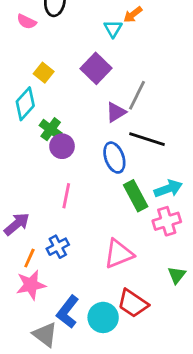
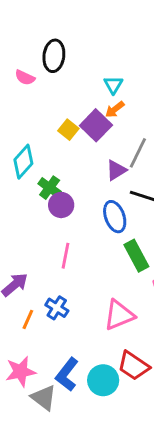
orange arrow: (133, 15) -> (115, 109), moved
yellow square: (44, 73) -> (68, 130), moved
blue cross: (58, 247) -> (57, 308), turned -30
pink star: (31, 285) -> (21, 372), moved

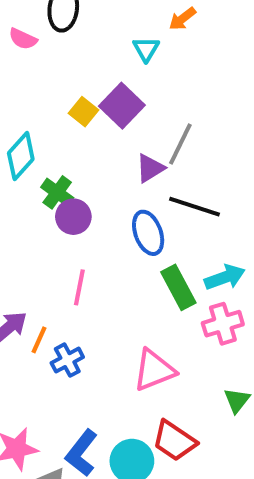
orange arrow: (115, 109) -> (182, 19), moved
blue cross: (57, 308) -> (67, 360), turned 30
orange line: (28, 319) -> (39, 340), moved

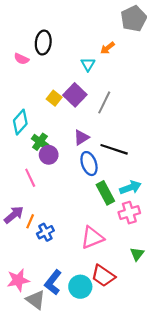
gray line: (180, 144) -> (104, 102), moved
purple triangle: (150, 168) -> (81, 137), moved
pink line: (79, 287) -> (30, 178), moved, turned -36

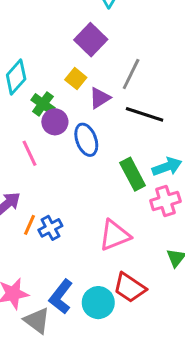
yellow square: (54, 98) -> (76, 79), moved
gray line: (104, 102) -> (131, 74), moved
blue ellipse: (89, 164) -> (86, 140), moved
orange line: (30, 221) -> (30, 225), moved

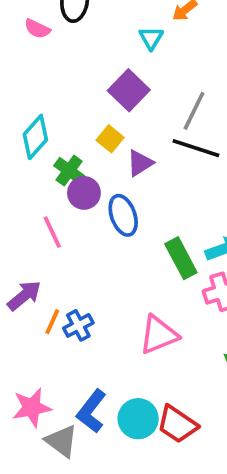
gray line: (131, 74) -> (194, 111), moved
black line: (145, 114) -> (196, 148), moved
red trapezoid: (130, 288) -> (177, 424), moved

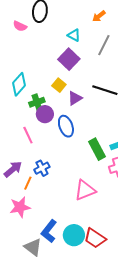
cyan triangle: (151, 38) -> (74, 35), moved, turned -32
gray line: (194, 111) -> (104, 45), moved
green cross: (69, 171) -> (37, 102), turned 35
blue cross: (78, 325) -> (42, 168), moved
pink star: (32, 408) -> (20, 207), moved

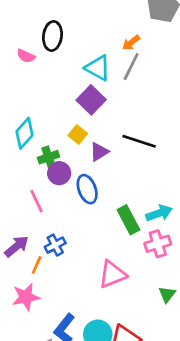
cyan triangle: (74, 35) -> (98, 68), size x1.5
gray line: (104, 45) -> (131, 67), moved

